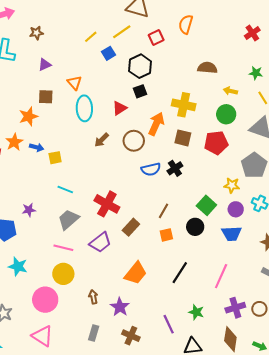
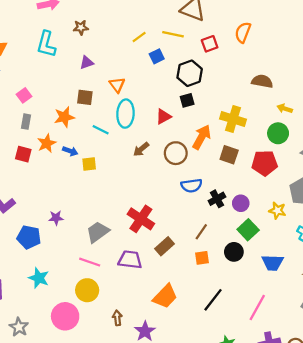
yellow line: (122, 32) -> (173, 34), turned 42
black cross: (175, 168) -> (217, 199), moved
cyan line: (65, 189) -> (101, 130), moved
purple circle: (236, 209) -> (241, 203), moved
purple trapezoid: (100, 242) -> (130, 260), turned -140

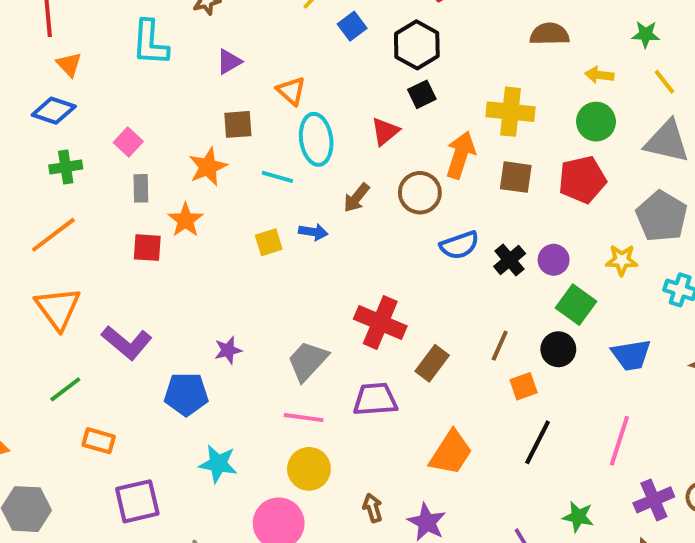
blue arrow: (70, 151) -> (313, 232), moved
brown line: (201, 232) -> (500, 346), moved
orange square: (202, 258) -> (524, 386), moved

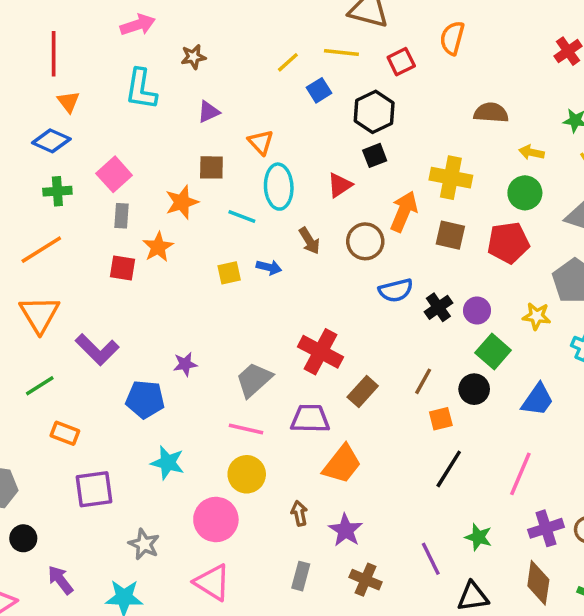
pink square: (128, 142) -> (114, 174), size x1.4
brown arrow: (356, 198) -> (309, 241), turned -76
blue trapezoid: (631, 355) -> (537, 400), turned -51
orange trapezoid: (451, 453) -> (342, 464), moved

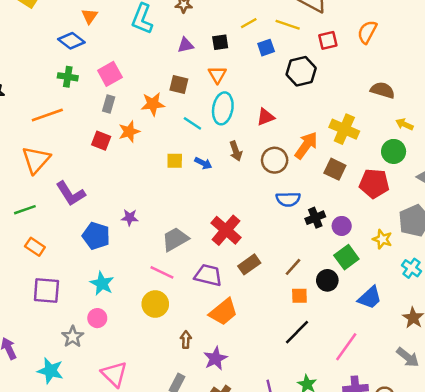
black square: (375, 155) -> (220, 42), moved
pink circle: (216, 519) -> (97, 318), moved, size x0.6

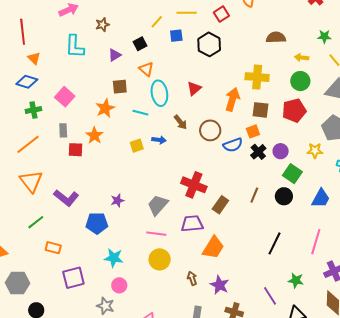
blue square: (266, 48) -> (176, 36), turned 32
gray rectangle: (109, 104) -> (63, 130), moved
brown circle: (275, 160) -> (210, 130), moved
orange square: (299, 296) -> (253, 131), moved

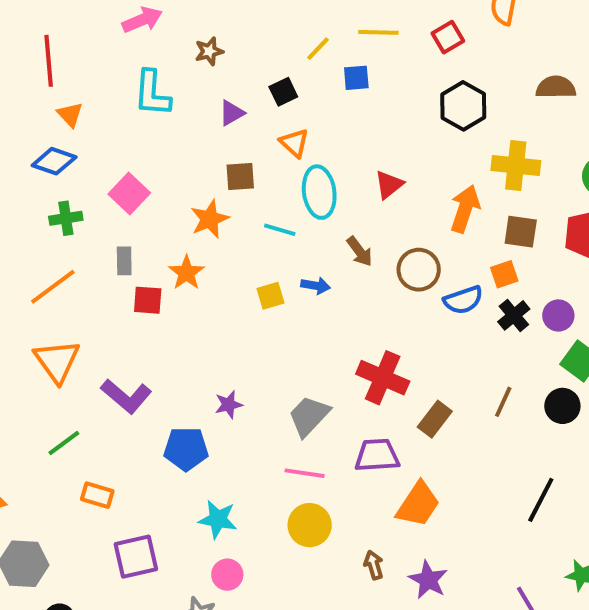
black hexagon: (209, 44) -> (463, 106), moved

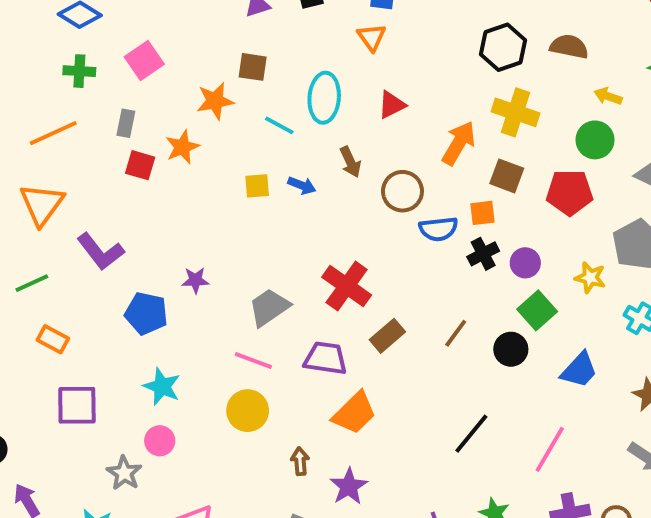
black hexagon: (463, 106) -> (503, 47), moved
orange triangle: (294, 143) -> (372, 37), moved

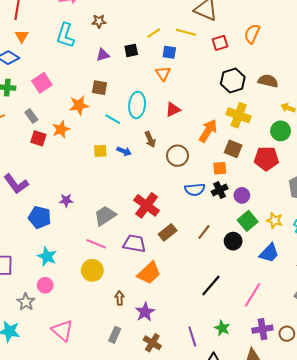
gray rectangle: (126, 123) -> (31, 116), turned -48
blue semicircle: (438, 229) -> (195, 190), moved
yellow star: (590, 278) -> (275, 220), moved

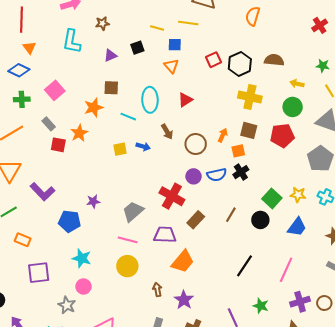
yellow line: (154, 33) -> (157, 28), turned 56
red square: (220, 43) -> (213, 60), moved
orange arrow: (208, 131) -> (223, 135), moved, size x0.6
purple circle: (242, 195) -> (194, 176), moved

